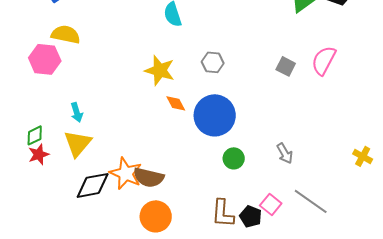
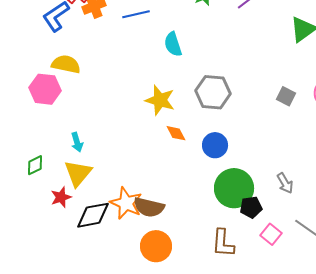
gray hexagon: (213, 62) -> (213, 92), size x1.6
blue circle: (215, 115) -> (215, 145), size x0.6
red star: (39, 154) -> (61, 197), moved
green circle: (234, 158) -> (234, 188), size x1.8
black pentagon: (251, 216) -> (251, 207), moved, turned -30

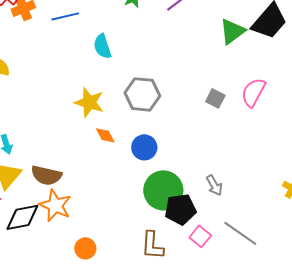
brown semicircle: (149, 207) -> (46, 175), moved
black pentagon: (251, 207) -> (180, 209), size x1.4
orange circle: (156, 246) -> (85, 248), size x0.7

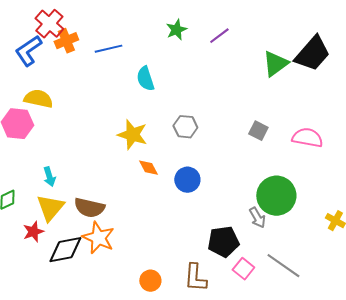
pink semicircle: (253, 92) -> (307, 138), moved, turned 72
gray hexagon: (142, 94) -> (185, 127), size x0.7
green circle: (163, 190) -> (276, 196), moved
orange circle: (85, 248) -> (150, 281), moved

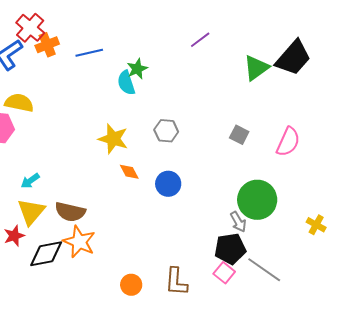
green star: (176, 30) -> (137, 69), moved
pink semicircle: (307, 138) -> (288, 142), turned 104
cyan arrow: (49, 177) -> (30, 181), turned 72
black pentagon: (223, 242) -> (230, 249), moved

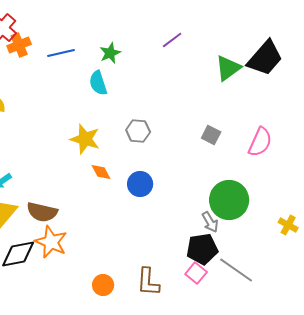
green star: (137, 69) -> (110, 53), moved

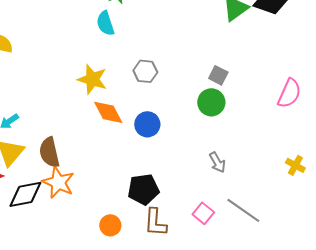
pink semicircle: (260, 142) -> (289, 93), moved
orange diamond: (101, 172) -> (108, 112), size x1.5
green circle: (229, 200) -> (211, 102), moved, size x0.7
brown semicircle: (42, 212) -> (49, 152), turned 64
black pentagon: (202, 249) -> (143, 189), moved

